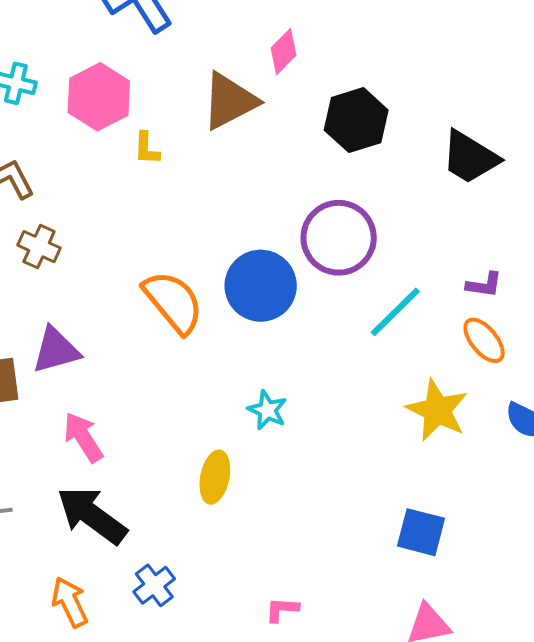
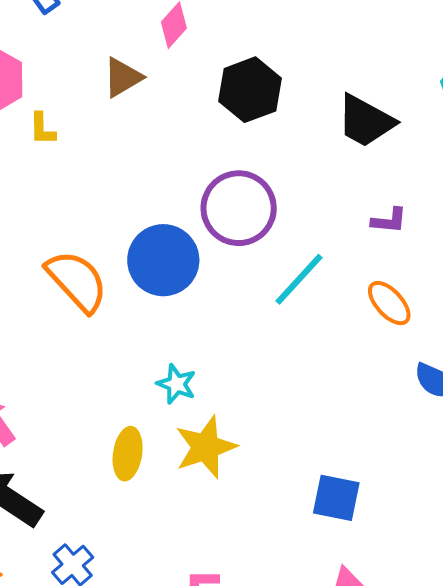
brown triangle: (230, 101) -> (123, 77), size x0.7
purple L-shape: (484, 285) -> (389, 221), moved
yellow star: (437, 410) -> (206, 447), moved, turned 30

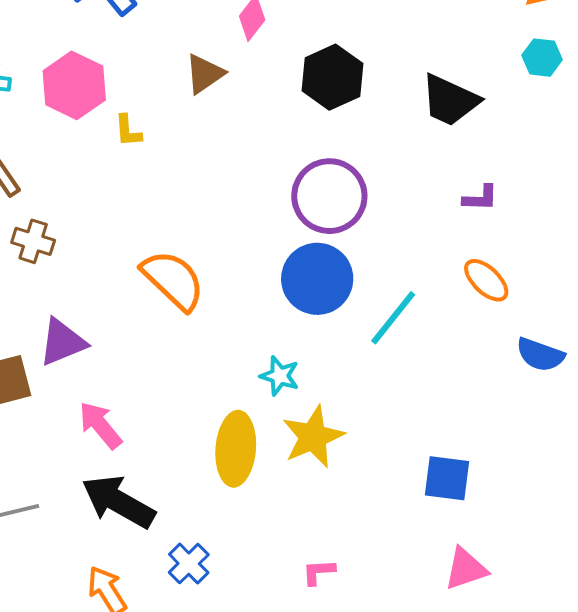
blue circle: (163, 260) -> (317, 279), moved
cyan line: (299, 279) -> (393, 318), moved
yellow ellipse: (128, 454) -> (236, 449), size x1.4

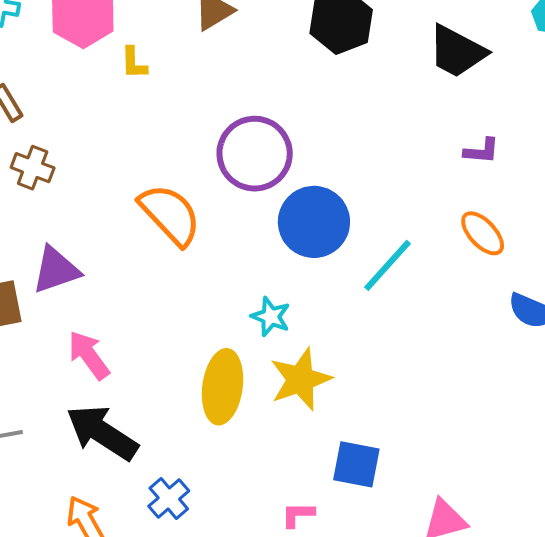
purple circle: (329, 196) -> (255, 154), moved
blue square: (447, 478) -> (356, 464), moved

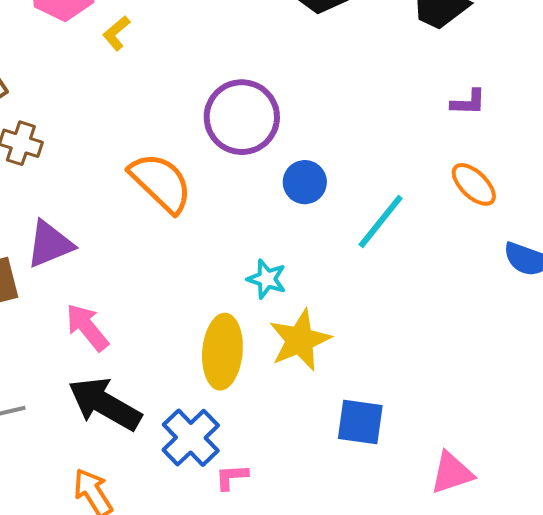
yellow L-shape: (134, 63) -> (116, 33), turned 54
blue circle: (314, 222) -> (305, 182), size x0.6
blue cross: (169, 499) -> (191, 438), moved, size x1.4
pink L-shape: (298, 515) -> (231, 477), moved

